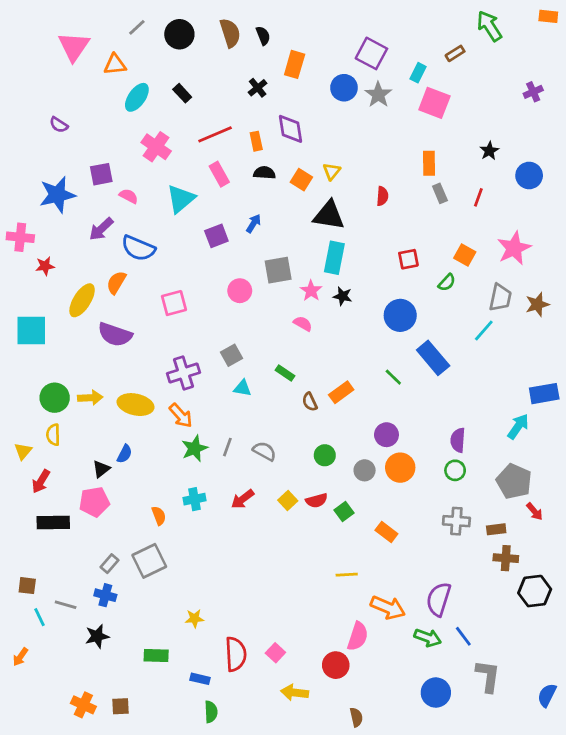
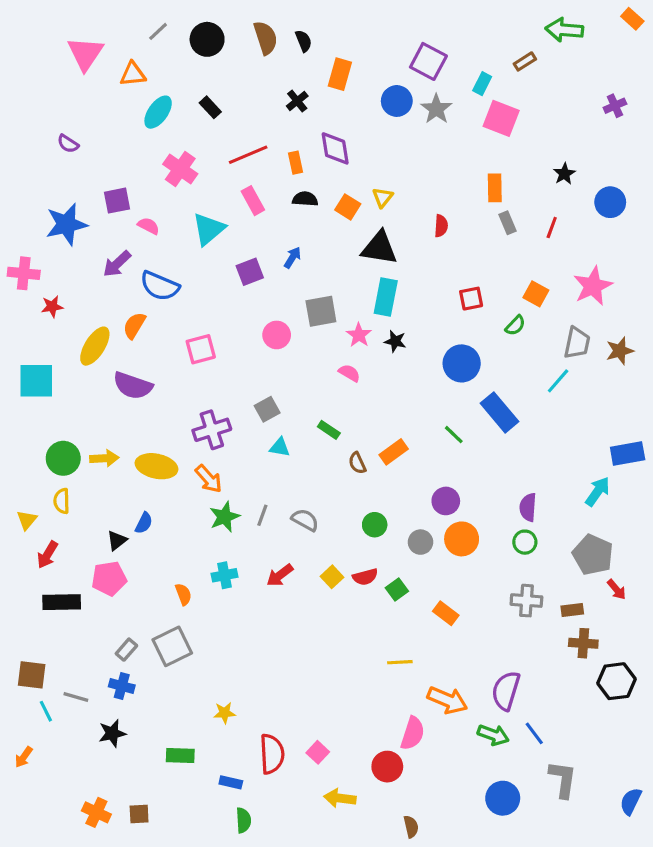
orange rectangle: (548, 16) -> (632, 19), turned 36
green arrow: (489, 26) -> (564, 30), turned -52
brown square: (27, 586) -> (32, 675), size x1.4

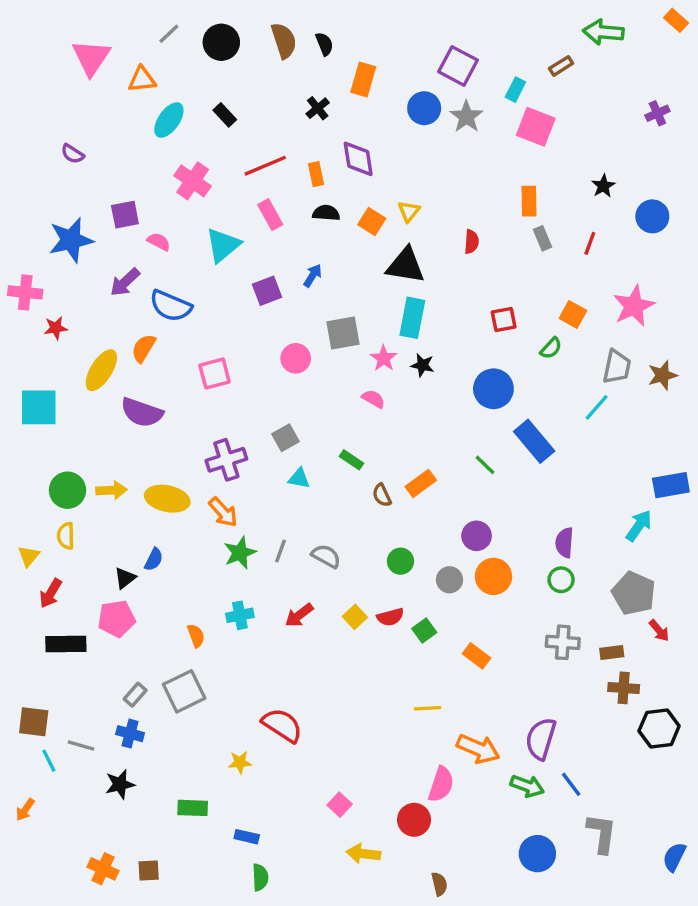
red semicircle: (272, 754) -> (282, 725), moved, turned -54

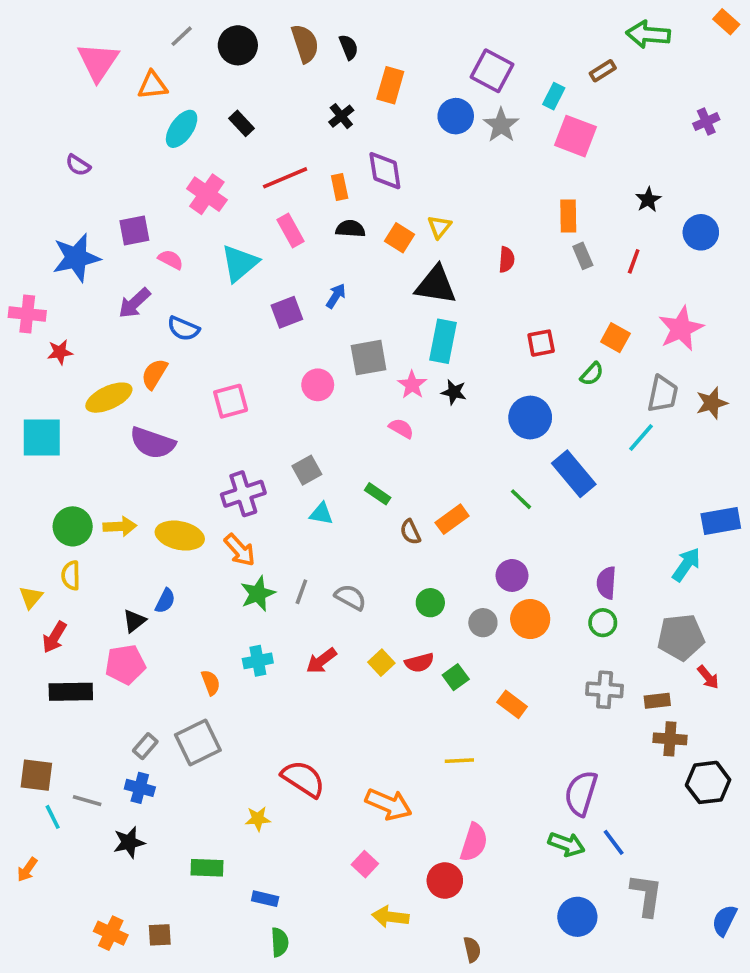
blue semicircle: (171, 306) -> (183, 329), size x0.7
yellow ellipse: (101, 370) -> (109, 398), turned 33
gray pentagon: (634, 593) -> (681, 637), turned -30
orange arrow: (478, 749) -> (389, 804), moved

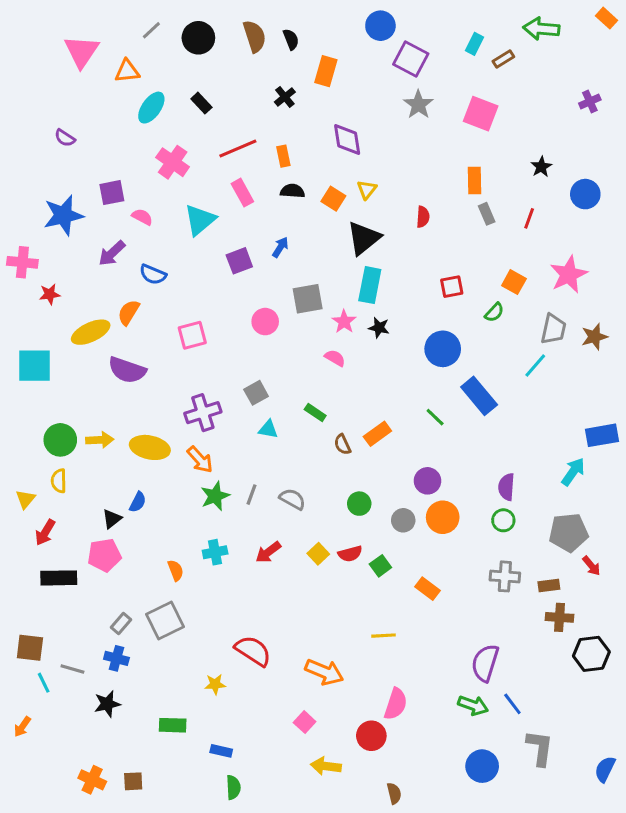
cyan rectangle: (554, 96) -> (475, 44), moved
blue circle: (456, 116) -> (380, 26), moved
purple diamond: (385, 171) -> (347, 139), moved
black triangle: (436, 285) -> (364, 238), turned -48

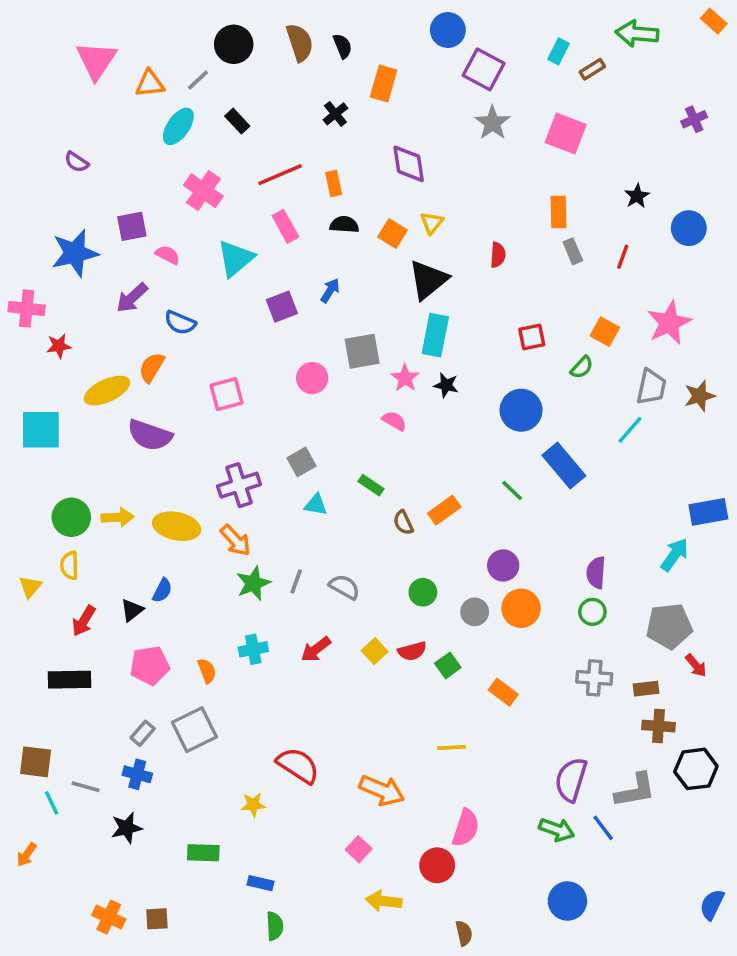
gray line: (151, 30) -> (198, 80), moved
red arrow: (45, 532) -> (84, 621), moved
pink pentagon: (104, 555) -> (150, 665), moved
gray L-shape: (540, 748) -> (635, 790), moved, turned 72

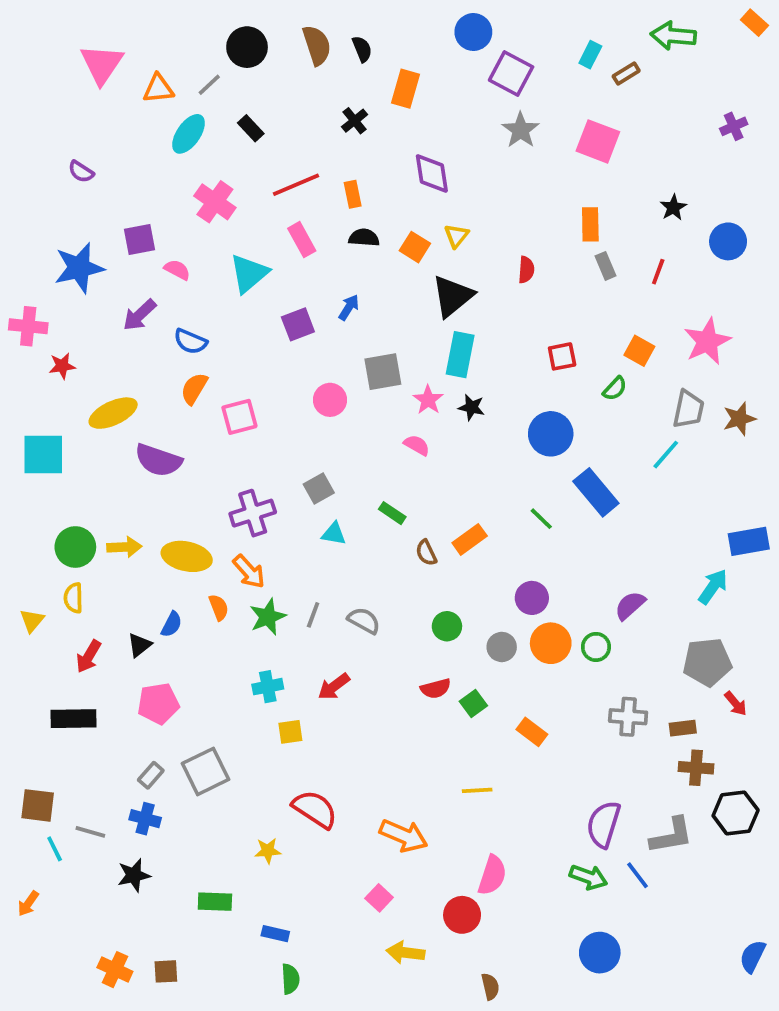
orange semicircle: (152, 367) -> (194, 389), moved
purple semicircle: (596, 573) -> (630, 605), turned 44
green circle: (592, 612) -> (596, 647), moved
yellow square: (375, 651) -> (290, 732), moved, turned 35
orange semicircle: (207, 671) -> (219, 607), moved

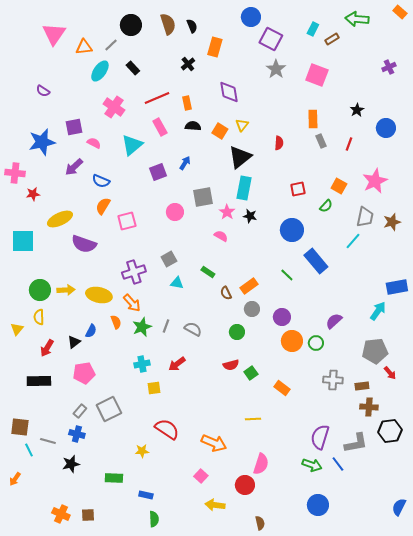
gray circle: (502, 647) -> (252, 309), moved

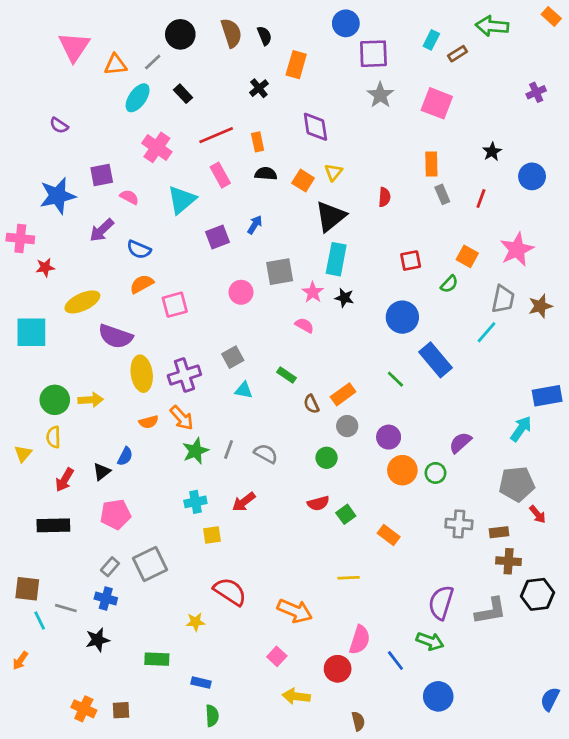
purple square: (271, 39) -> (373, 54), turned -30
orange semicircle: (103, 206) -> (142, 284), turned 30
yellow ellipse: (99, 295) -> (142, 374), moved, turned 70
orange semicircle: (116, 322) -> (149, 422), moved, turned 96
blue line: (338, 464) -> (395, 661), moved

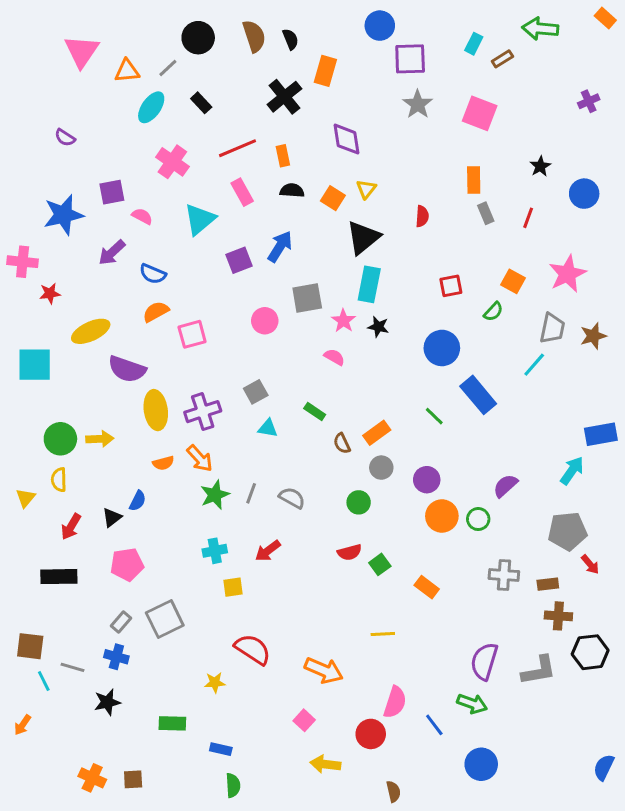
black cross: (259, 88) -> (284, 97), size x1.6
blue arrow: (255, 225) -> (280, 247), size x1.5

